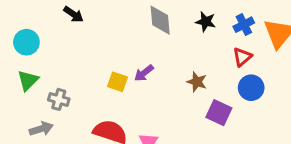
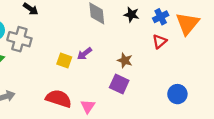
blue circle: (251, 88) -> (177, 94), moved
gray cross: (59, 99) -> (19, 39), moved, size x1.5
purple square: (219, 113) -> (119, 84), moved

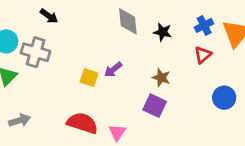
black star: (131, 15) -> (163, 32), moved
blue circle: (177, 94) -> (224, 98), moved

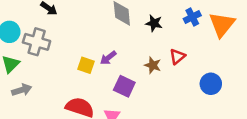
red triangle: (203, 55) -> (177, 57), moved
purple square: (155, 106) -> (124, 86), moved
gray arrow: (20, 120) -> (22, 90), moved

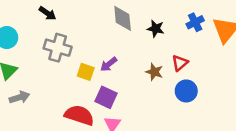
gray cross: (37, 42) -> (58, 48), moved
blue circle: (211, 84) -> (186, 91), moved
purple square: (124, 86) -> (106, 97), moved

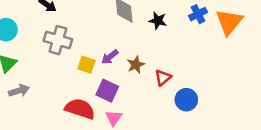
red triangle: (180, 63) -> (163, 78), moved
brown star: (154, 72) -> (136, 65), moved, turned 30
blue circle: (186, 91) -> (186, 100), moved

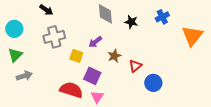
orange triangle: (229, 22) -> (192, 36), moved
gray cross: (58, 40) -> (54, 37), turned -30
purple arrow: (110, 57) -> (95, 42), moved

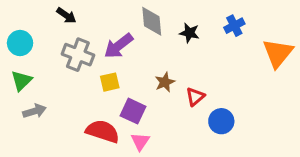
gray cross: (54, 37) -> (78, 55), turned 35
purple arrow: (95, 42) -> (118, 46), moved, size x1.5
yellow square: (76, 56) -> (110, 82), turned -32

